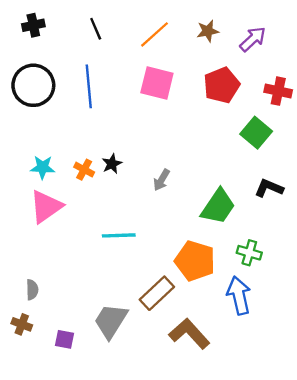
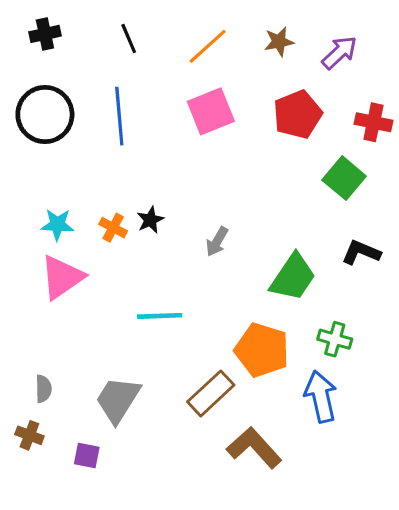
pink square: (157, 83) -> (211, 111), turned -36
gray trapezoid: (111, 321) -> (118, 400), moved

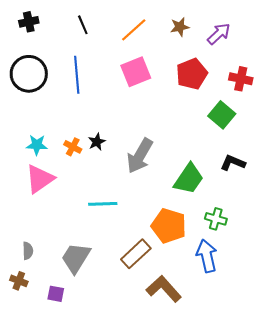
gray arrow: (217, 242) -> (140, 156), size x1.8

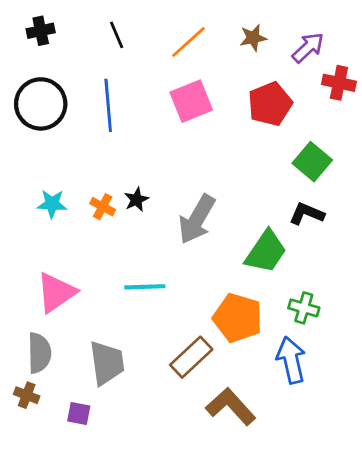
red cross: (241, 79) -> (339, 83), moved
black L-shape: (233, 163) -> (307, 214), moved
pink triangle: (40, 179) -> (56, 292), moved
gray semicircle: (28, 251) -> (39, 353), size x1.6
gray trapezoid: (76, 258) -> (107, 363), turned 140

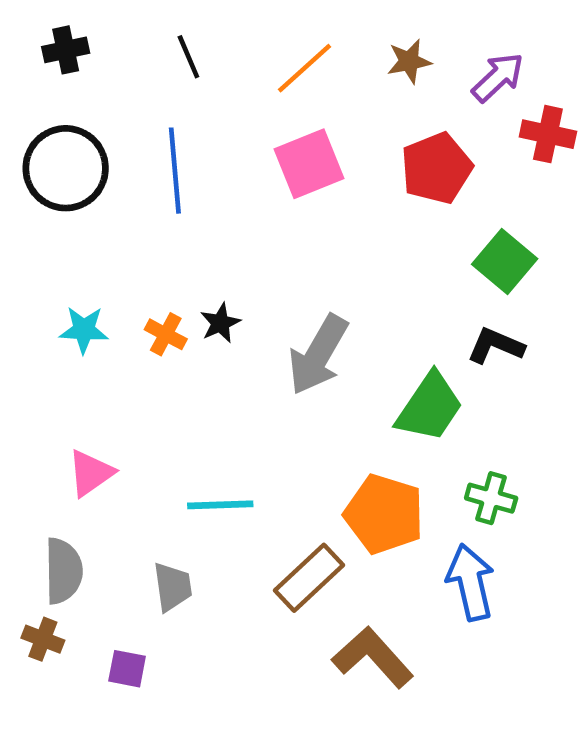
cyan line: (145, 287) -> (220, 505), moved
pink triangle: (56, 292) -> (91, 473), size x0.7
gray trapezoid: (107, 363) -> (173, 587), size x0.7

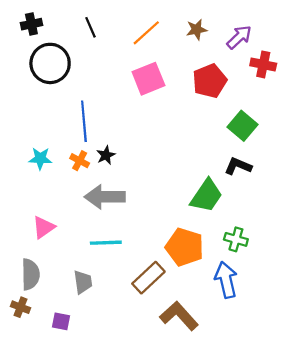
black circle: (66, 168) -> (50, 63), moved
blue line: (175, 171) -> (84, 121), moved
gray arrow: (318, 355) -> (105, 197), moved, turned 60

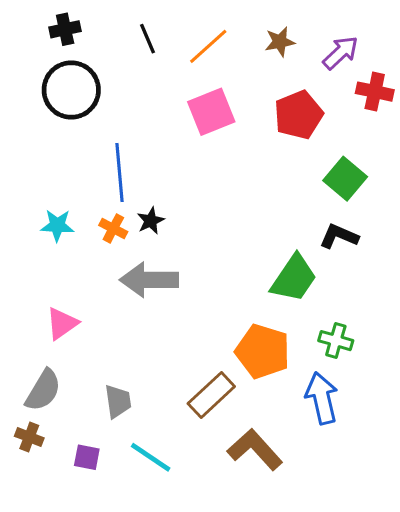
black cross: (31, 24) -> (65, 29), moved
black line: (91, 27) -> (148, 39), moved
cyan line: (106, 243) -> (151, 457), moved, turned 36
gray semicircle: (30, 274) -> (43, 390), turned 32

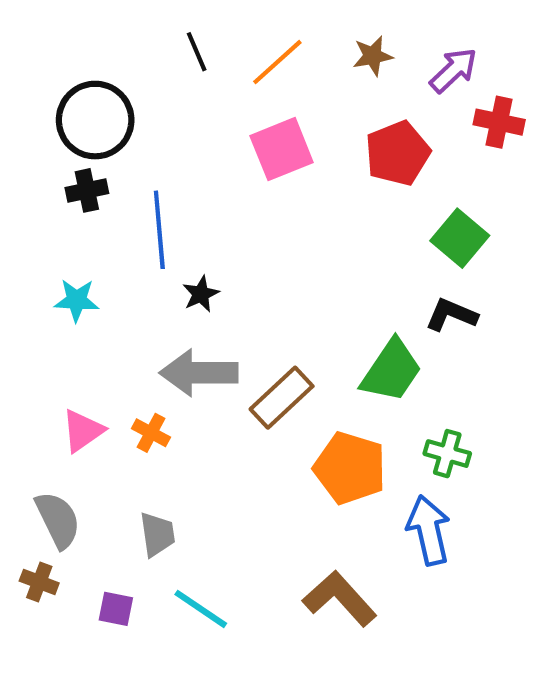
black cross: (65, 29) -> (87, 190), moved
orange cross: (113, 229) -> (151, 433), moved
gray semicircle: (43, 390) -> (58, 520), turned -57
brown rectangle: (211, 395) -> (282, 398), moved

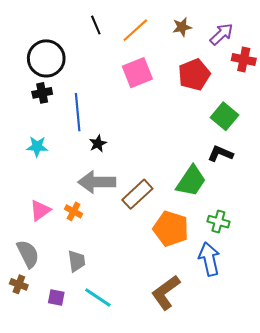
brown L-shape: (340, 599) -> (166, 292), turned -84

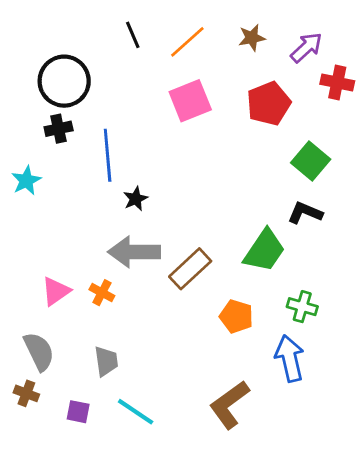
cyan star: (37, 147) -> (26, 181), moved, turned -30
orange pentagon: (171, 229) -> (236, 316), size x0.7

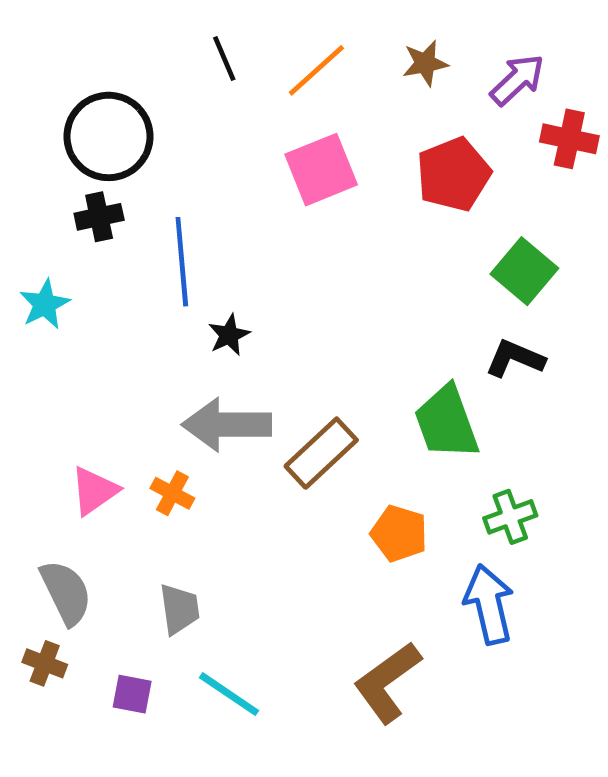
green trapezoid: (264, 251) -> (446, 422), turned 126
green cross: (302, 307) -> (510, 517), turned -36

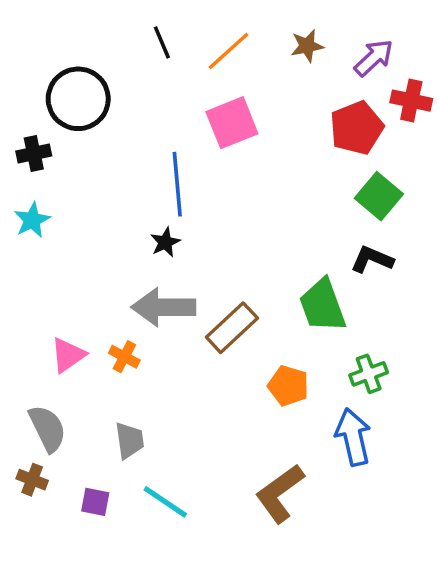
red pentagon: (454, 174) -> (357, 128), moved
black cross: (99, 217) -> (34, 153), moved
blue line: (182, 262) -> (177, 184), moved

